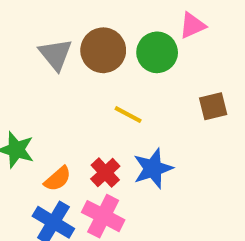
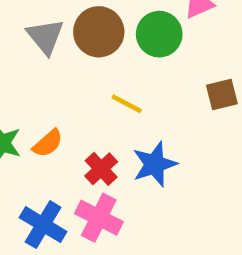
orange semicircle: (58, 179) -> (48, 143), moved

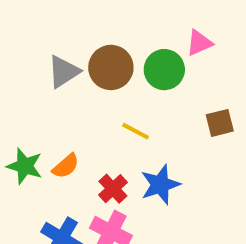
gray triangle: (45, 36) -> (64, 72), turned 36

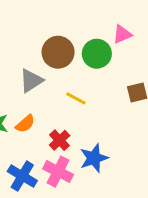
gray triangle: (64, 72) -> (31, 81), moved
blue star: (160, 185) -> (94, 158), moved

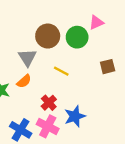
gray triangle: (31, 81) -> (27, 57), turned -30
orange semicircle: (25, 124) -> (24, 81), moved

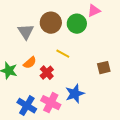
gray triangle: (27, 57) -> (26, 32), moved
brown square: (108, 67) -> (104, 68), moved
red cross: (49, 103) -> (47, 73), moved

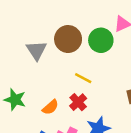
orange semicircle: (30, 63) -> (50, 107), moved
red cross: (47, 73) -> (78, 102), moved

